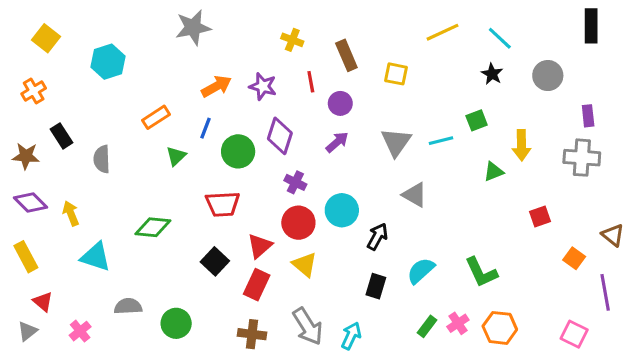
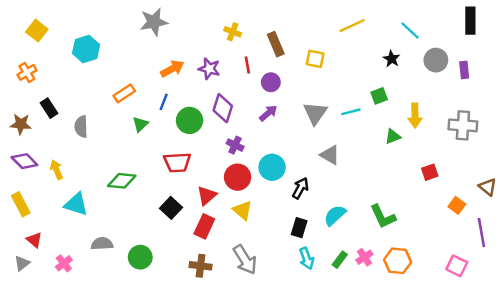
cyan line: (500, 38) -> (410, 31), moved
purple rectangle: (588, 116) -> (464, 70), moved
cyan arrow: (351, 336) -> (307, 258), moved, turned 135

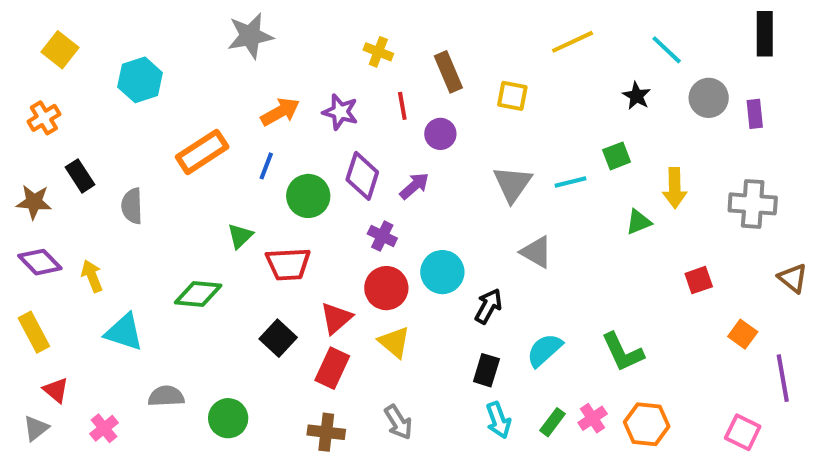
orange rectangle: (124, 93) -> (202, 152), size x1.4
purple arrow: (268, 113) -> (414, 186), moved
green triangle: (140, 124) -> (240, 236), moved
brown triangle: (488, 187) -> (793, 278), moved
gray arrow: (245, 260) -> (398, 422), size x0.7

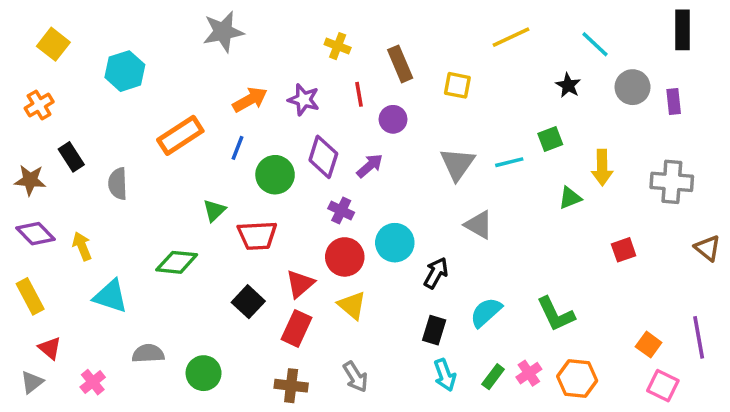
orange square: (743, 334) -> (649, 345), moved

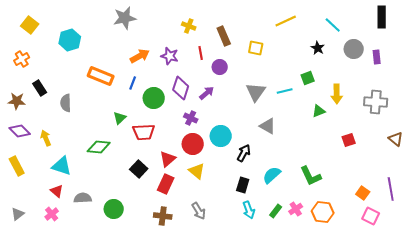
orange rectangle: (180, 135) -> (101, 76), turned 55
red triangle: (50, 348) -> (57, 191), moved

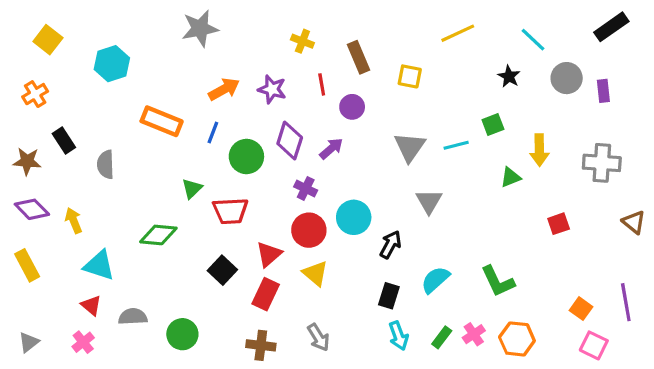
black rectangle: (382, 17) -> (611, 27), turned 55
gray triangle: (268, 126) -> (429, 201), turned 30

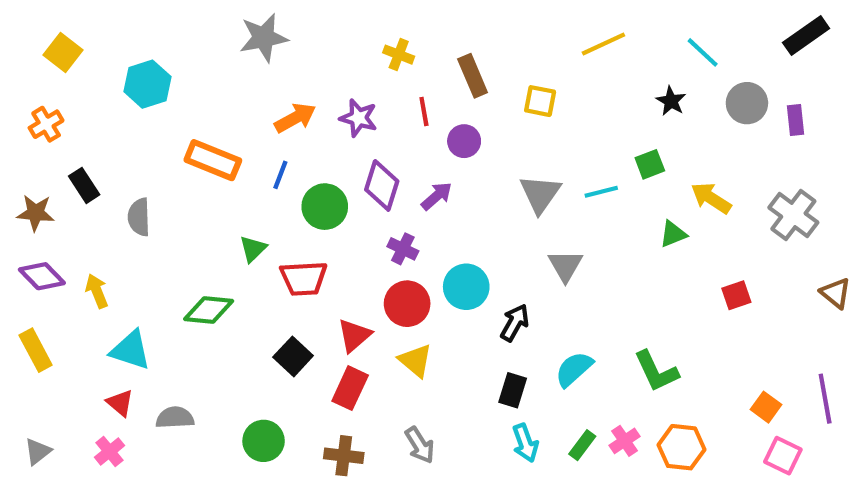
yellow arrow: (539, 150) -> (711, 198), turned 124
gray cross: (602, 163) -> (793, 215), turned 33
green circle: (182, 334) -> (264, 441), moved

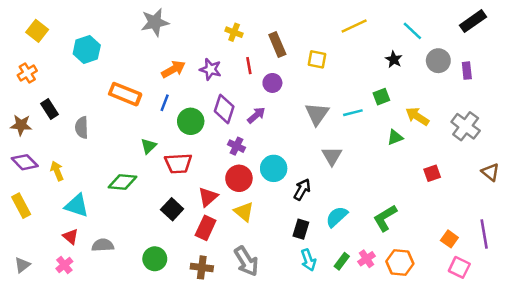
green L-shape: (656, 371) -> (385, 218), turned 84
gray arrow: (420, 445) -> (246, 261), size x1.4

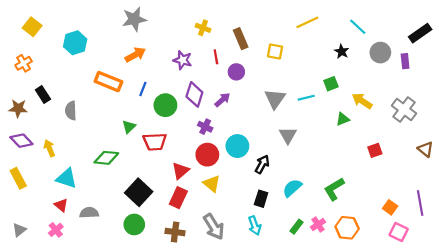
black rectangle: (473, 21) -> (420, 33), moved
orange arrow: (173, 69) -> (135, 55), moved
black square: (172, 209) -> (139, 192), moved, size x1.4
cyan arrow: (308, 260) -> (255, 226), moved

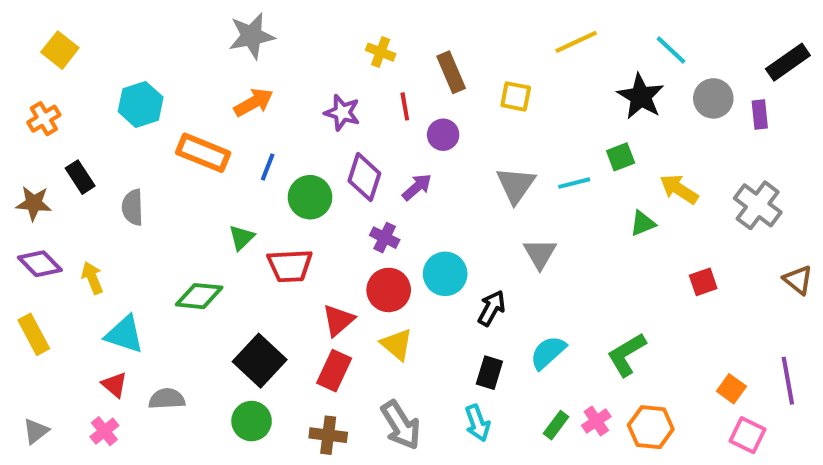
cyan hexagon: (75, 43) -> (141, 104), moved
black star: (342, 51) -> (641, 96), size x1.6

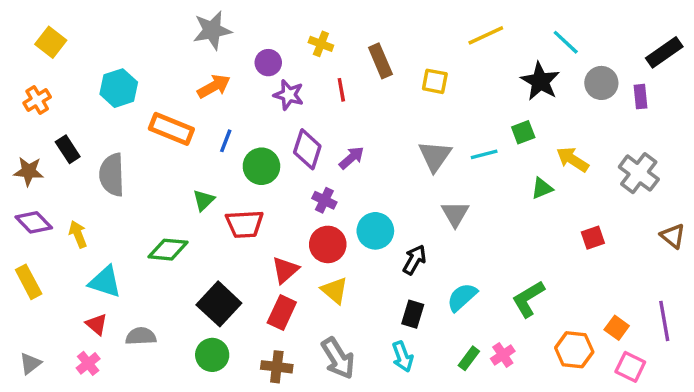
purple circle: (443, 135) -> (268, 63), moved
gray semicircle: (133, 207) -> (112, 175), size x1.4
orange hexagon: (651, 427) -> (574, 350), moved

